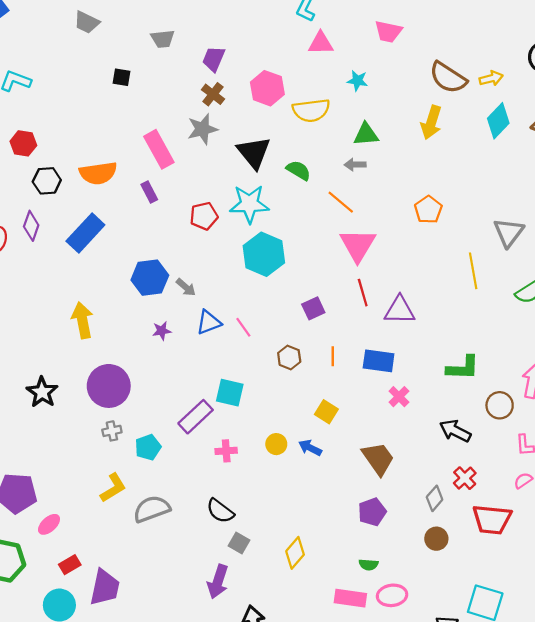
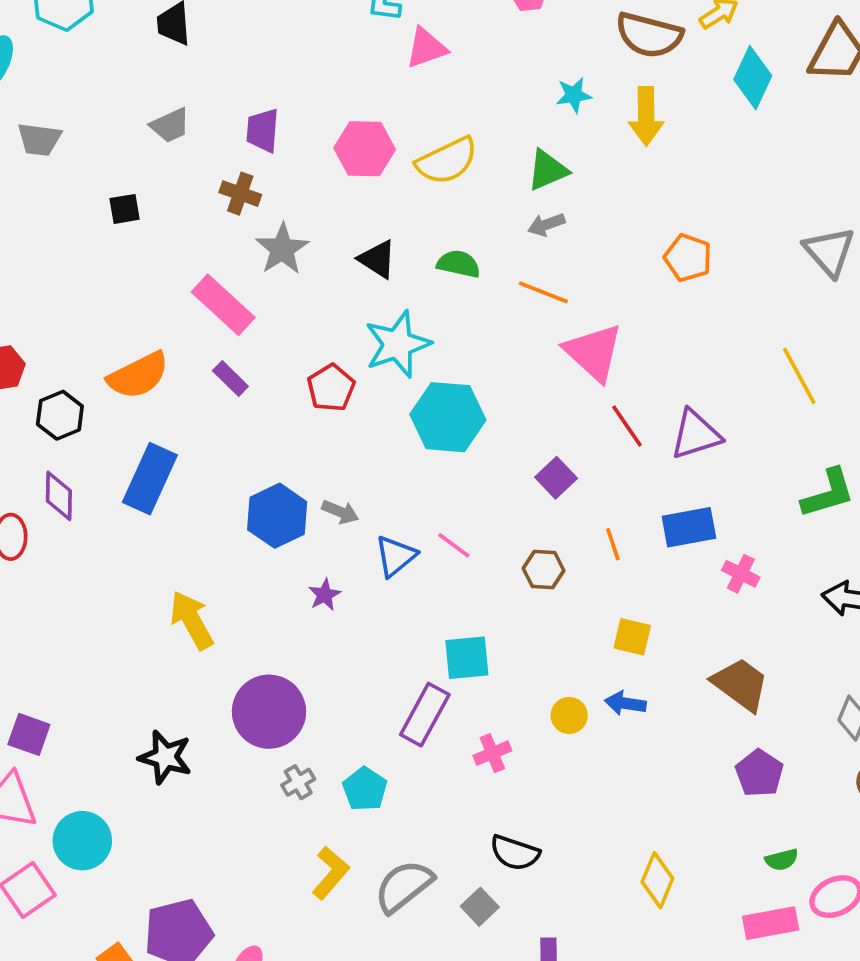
cyan star: (357, 81) -> (574, 95), moved
brown cross: (213, 94) -> (240, 194), moved
black triangle: (254, 153) -> (377, 259), size x0.7
yellow line: (473, 271) -> (799, 376), moved
gray square: (239, 543) -> (480, 907), moved, turned 35

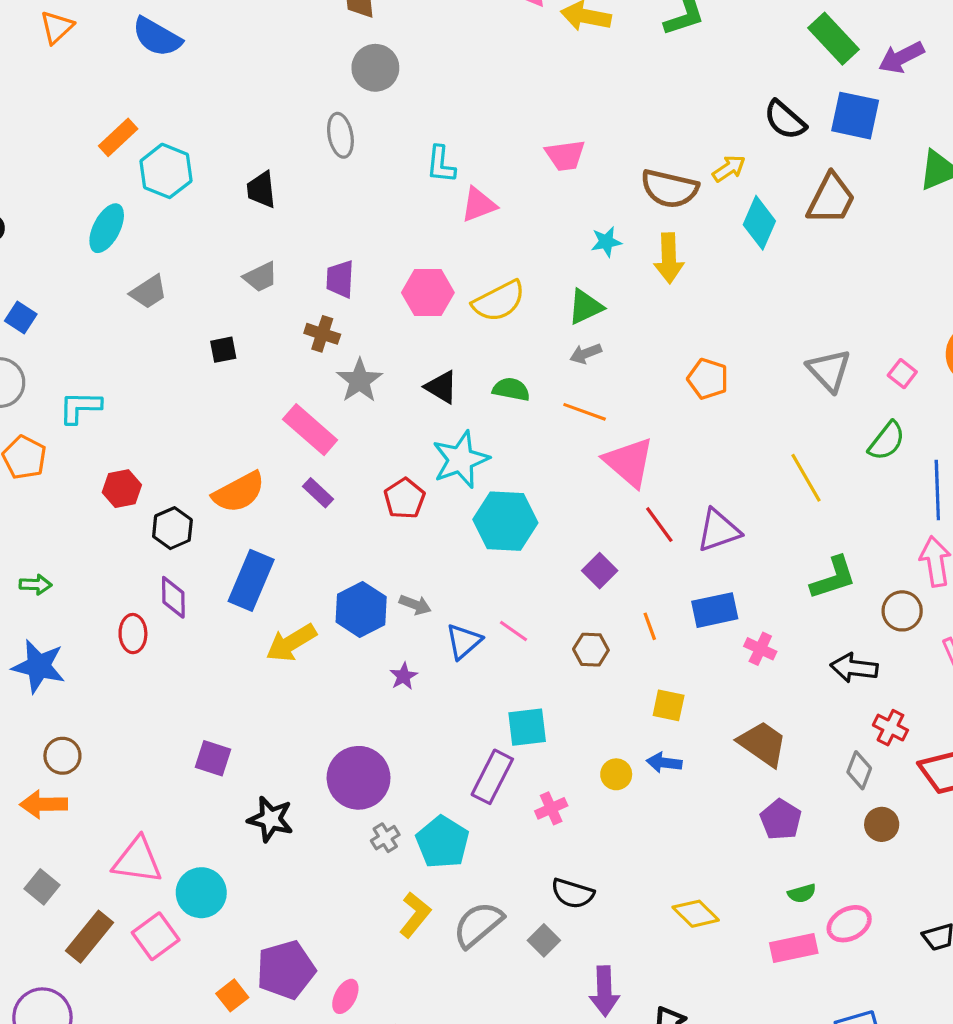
gray trapezoid: (39, 139) -> (149, 292), turned -39
yellow arrow: (192, 620) -> (291, 643), moved, turned -90
purple square: (29, 734) -> (213, 758), moved
cyan pentagon: (365, 789) -> (442, 842), size x1.4
yellow diamond: (657, 880) -> (696, 914), turned -66

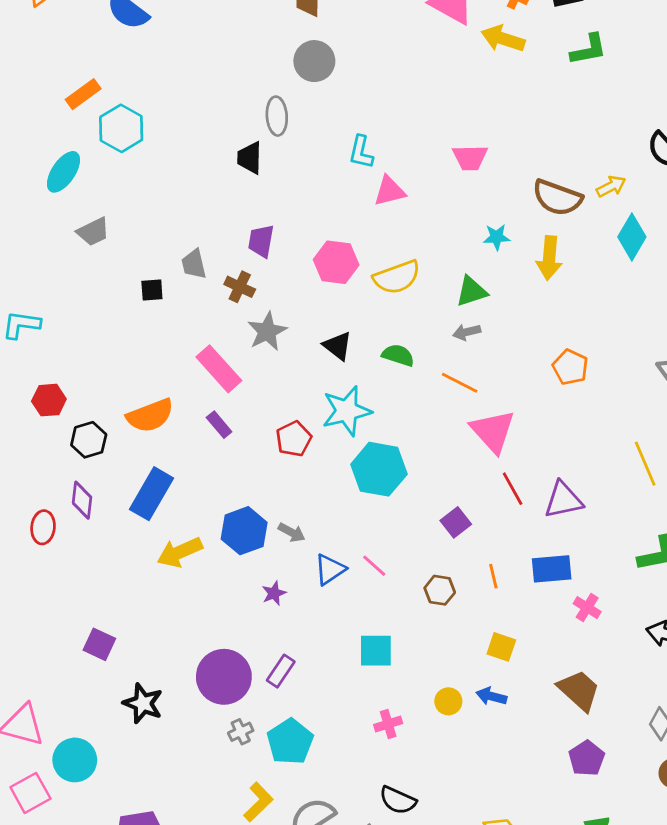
black trapezoid: (261, 190) -> (250, 158), moved
gray trapezoid: (261, 277) -> (194, 264), moved, turned 96
purple rectangle: (492, 777) -> (281, 671), moved, size x0.7

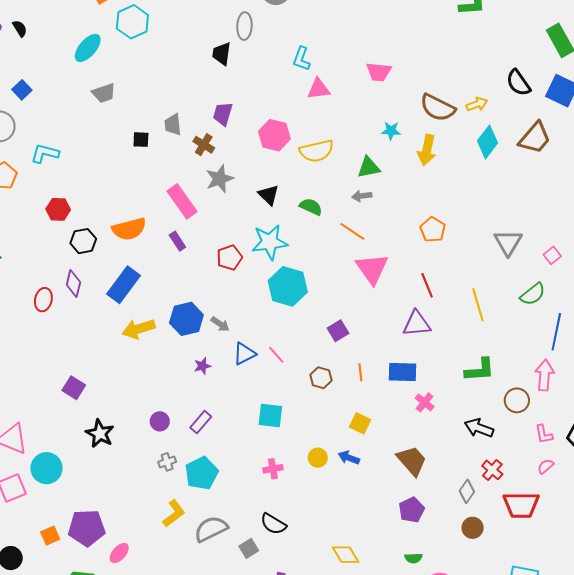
red line: (513, 489) -> (427, 285), moved
purple circle: (224, 677) -> (160, 421), size x0.5

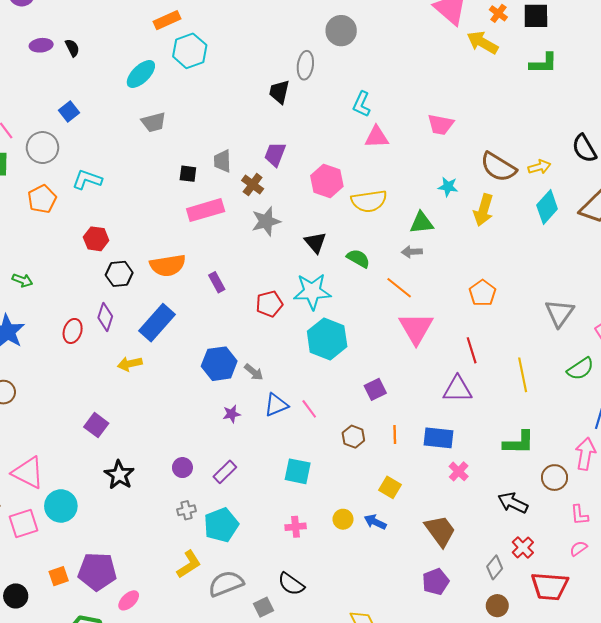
pink rectangle: (182, 201) -> (206, 210), moved, turned -76
yellow arrow: (139, 329) -> (130, 364), moved, size x0.7

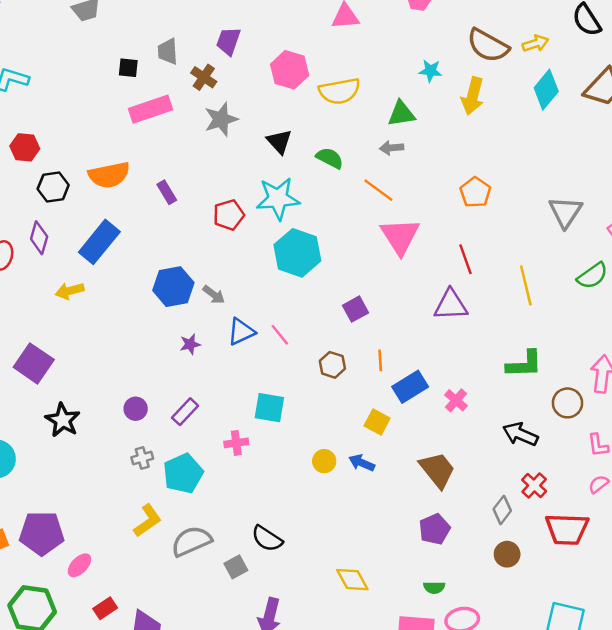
purple square: (96, 425) -> (34, 363), size x1.4
blue rectangle: (438, 438) -> (410, 387), moved, turned -36
pink cross: (296, 527) -> (236, 443), moved

